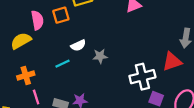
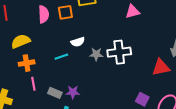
yellow semicircle: (21, 41) -> (21, 41), moved
white cross: (142, 77) -> (119, 52), moved

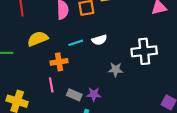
gray star: (96, 54) -> (116, 70), moved
cyan line: (61, 57) -> (76, 43), moved
orange cross: (27, 63) -> (59, 62), moved

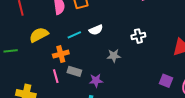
white cross: (144, 51) -> (138, 36), size x0.6
gray rectangle: (74, 95) -> (74, 71), moved

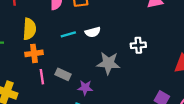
yellow semicircle: (39, 35) -> (29, 29), turned 114
orange cross: (61, 54) -> (34, 53), moved
gray star: (114, 56) -> (108, 63), size x1.5

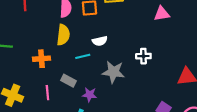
yellow semicircle: (29, 29) -> (63, 35), moved
cyan line: (68, 34) -> (83, 56), moved
pink line: (42, 77) -> (47, 93), moved

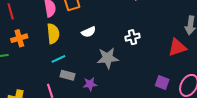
cyan line: (83, 56) -> (58, 59), moved
orange cross: (41, 59) -> (19, 38), moved

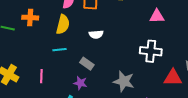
white cross: (132, 37) -> (151, 51), moved, size x1.5
gray star: (108, 58) -> (124, 81), moved
gray rectangle: (67, 75) -> (87, 64), moved

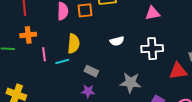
yellow semicircle: (63, 24) -> (73, 44), moved
white semicircle: (96, 34) -> (117, 41), moved
pink line: (41, 76) -> (44, 54), moved

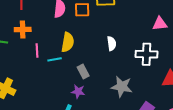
pink triangle: (153, 13) -> (160, 24), moved
white semicircle: (117, 41) -> (112, 44), turned -88
gray rectangle: (91, 71) -> (83, 71), turned 32

